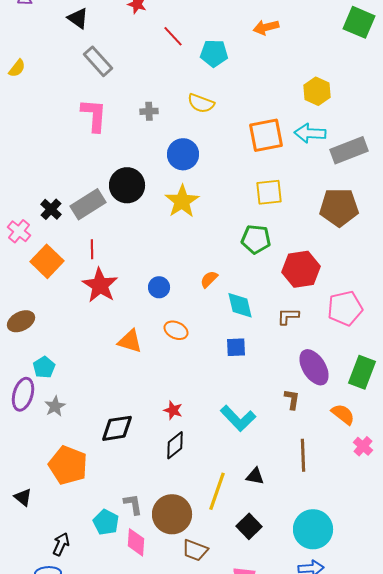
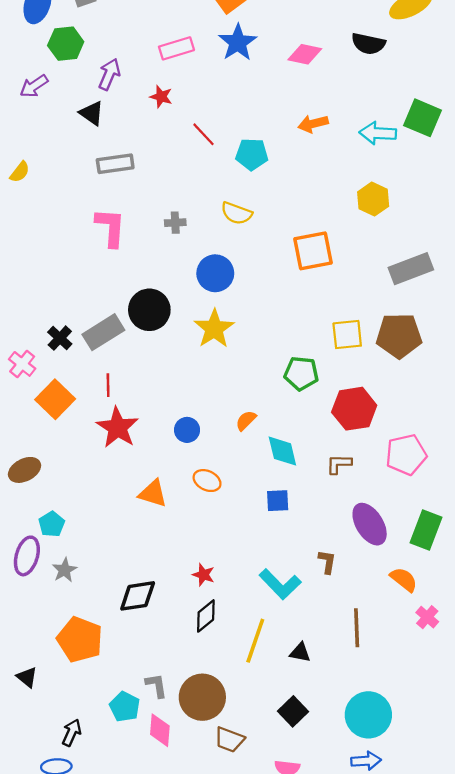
gray rectangle: (98, 61) -> (115, 164), turned -56
cyan arrow: (310, 133) -> (378, 133), moved
yellow square: (269, 192) -> (347, 335), moved
brown L-shape: (292, 399) -> (327, 562), moved
yellow line: (217, 491) -> (255, 641), moved

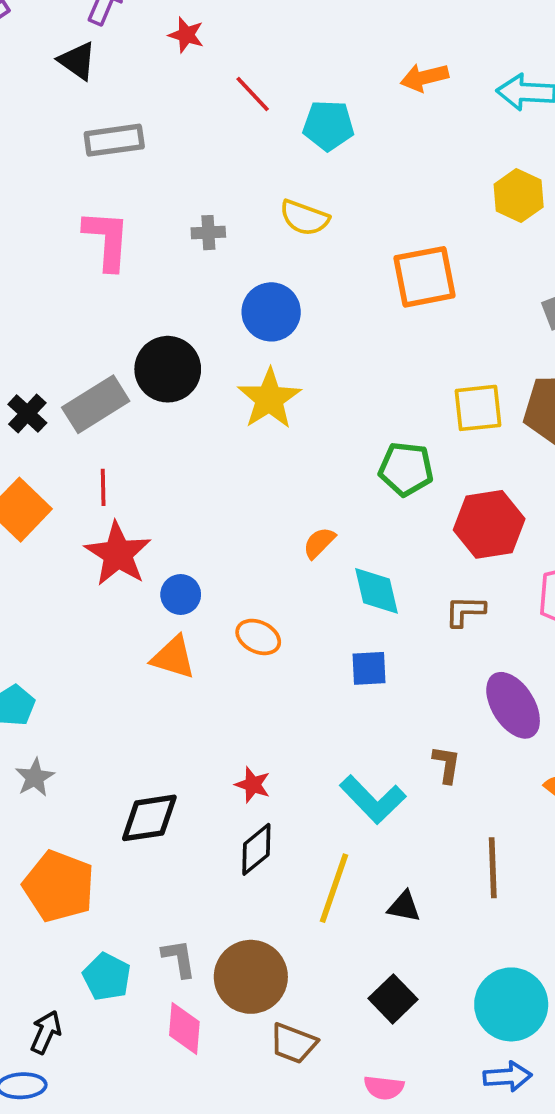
blue circle: (187, 430) -> (181, 594), moved
cyan pentagon: (125, 707) -> (107, 977), moved

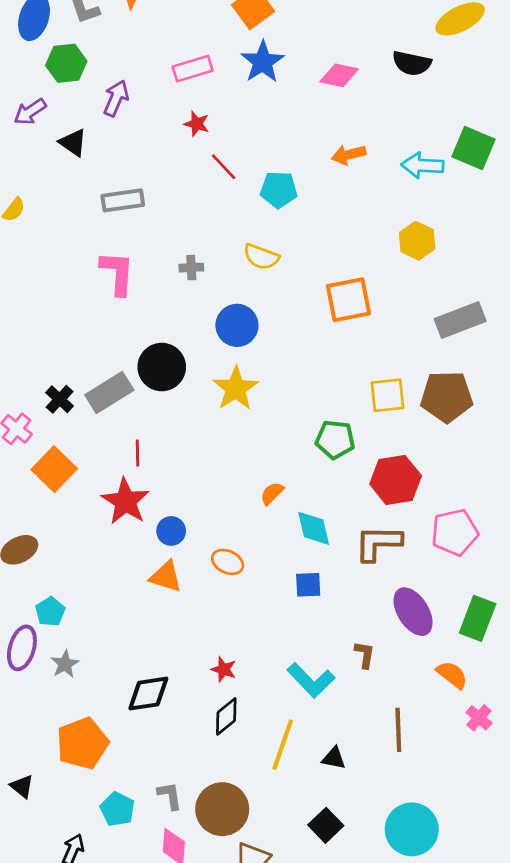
red star: (186, 35) -> (197, 124), moved
black triangle: (77, 61) -> (73, 143), moved
red line: (103, 487) -> (138, 453), moved
brown L-shape: (465, 611) -> (378, 543), size x1.6
orange pentagon: (59, 886) -> (82, 743), turned 30

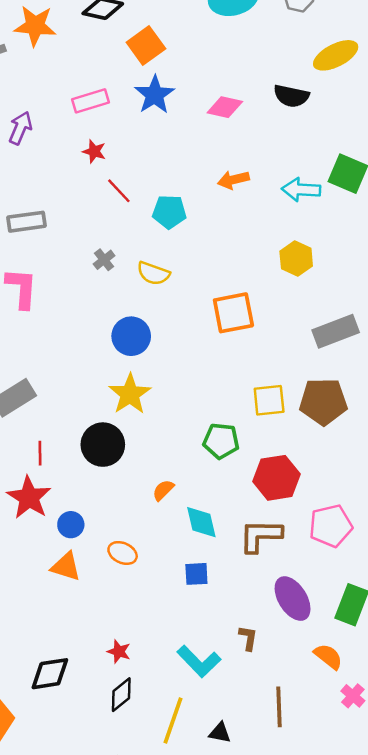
gray cross: (191, 268) -> (104, 260), moved, turned -35
black circle: (162, 367) -> (103, 445), moved

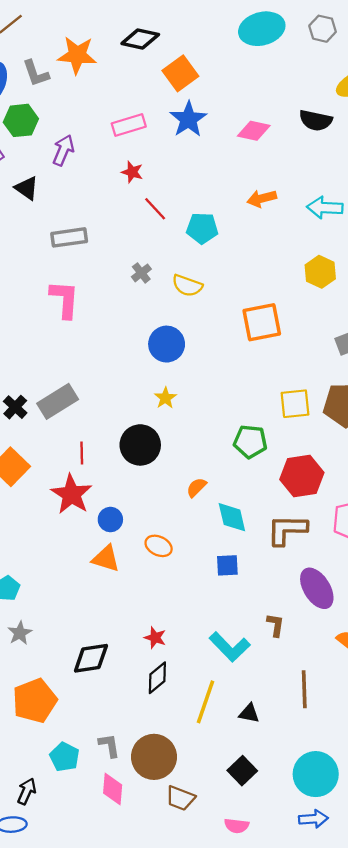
yellow star: (130, 394) -> (165, 398), size x0.6

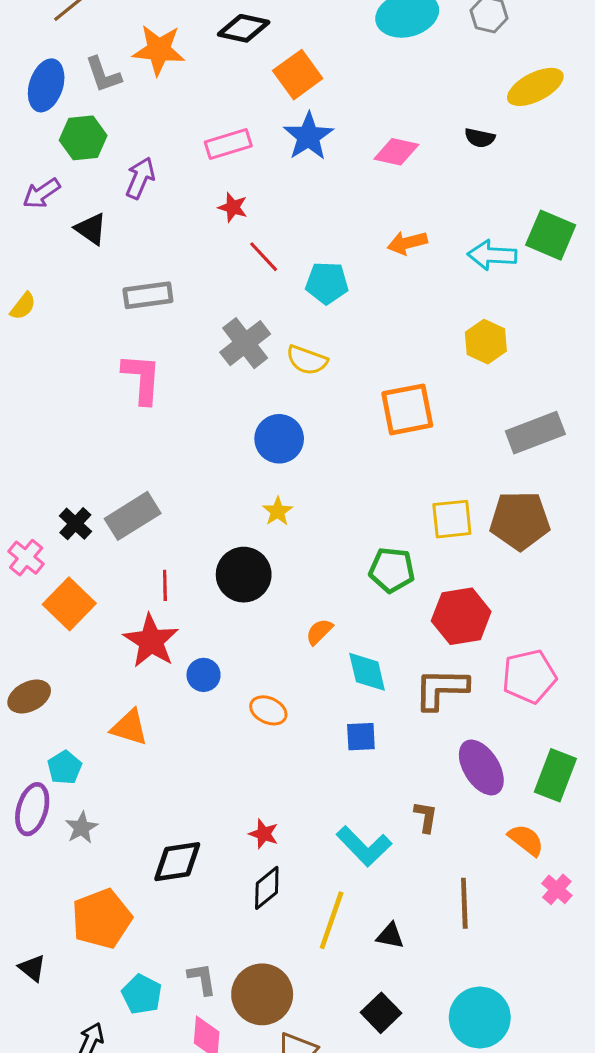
black semicircle: (316, 120) -> (480, 138), size x0.7
gray cross: (141, 273) -> (245, 343), size x1.8
orange triangle: (106, 558) -> (129, 727), moved

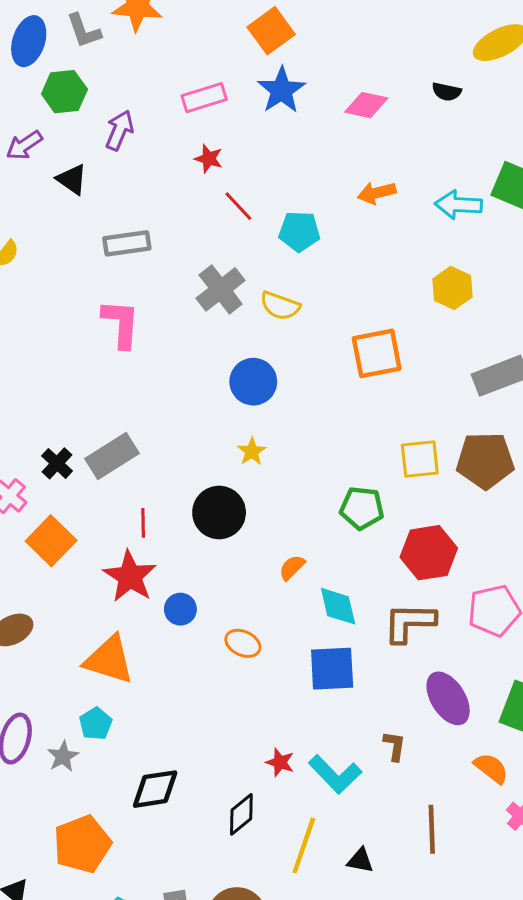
orange triangle: (129, 727) -> (109, 660), size x1.4
blue square: (361, 737) -> (332, 669), size x1.6
cyan pentagon: (65, 767) -> (96, 724), moved
red star: (264, 834) -> (280, 762), moved

